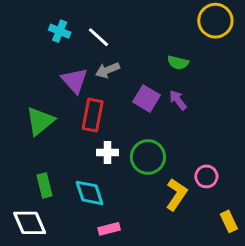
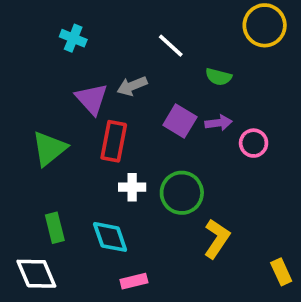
white line: (99, 37) -> (171, 46), moved
purple arrow: (178, 100) -> (219, 123), turned 120
pink circle: (206, 176) -> (254, 143), moved

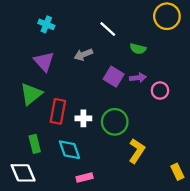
purple triangle: (92, 99) -> (44, 61), moved
red rectangle: (114, 141) -> (58, 111), moved

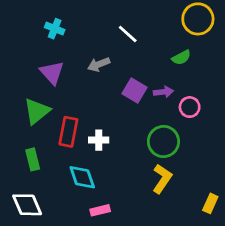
green semicircle: (138, 49) -> (181, 57), moved, turned -42
green circle: (115, 122) -> (163, 141), moved
green rectangle: (35, 144) -> (33, 159), moved
yellow rectangle: (177, 172) -> (210, 203), turned 49

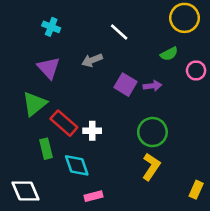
pink circle: (190, 107) -> (196, 70), moved
red rectangle: (68, 132) -> (64, 123), turned -60
green rectangle: (33, 159) -> (46, 149), moved

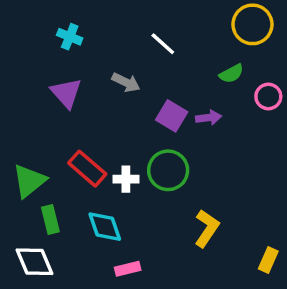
gray arrow: (92, 60) -> (126, 82), turned -132
green triangle: (34, 104) -> (29, 181), moved
green circle: (152, 132) -> (168, 170), moved
green rectangle: (46, 149) -> (50, 220), moved

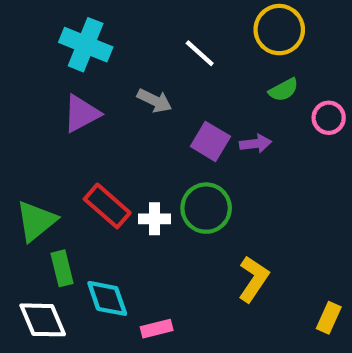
yellow circle: (252, 24) -> (279, 30), moved
cyan cross: (70, 37) -> (86, 45), size x1.6
purple triangle: (66, 93) -> (81, 113), turned 44
cyan diamond: (105, 227) -> (107, 298), moved

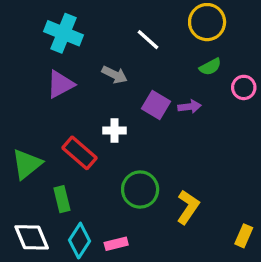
green circle: (206, 208) -> (140, 190), moved
white cross: (154, 219) -> (115, 131), moved
green rectangle: (62, 268) -> (62, 199), moved
cyan diamond: (107, 298) -> (79, 241), moved, turned 52

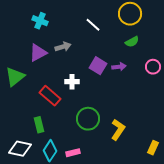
cyan cross: (64, 33) -> (40, 21), size x0.7
gray arrow: (115, 75) -> (63, 47), moved, turned -42
pink circle: (244, 87) -> (153, 67), moved
green triangle: (27, 164) -> (15, 77), moved
white diamond: (32, 237) -> (20, 149), turned -55

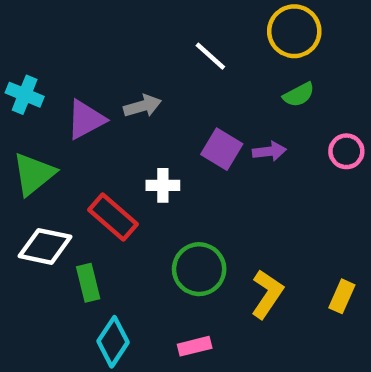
cyan cross: (40, 21) -> (25, 95), moved
yellow rectangle: (153, 148) -> (342, 296), moved
white diamond: (20, 149) -> (45, 246), moved
pink rectangle: (73, 153) -> (195, 346), moved

